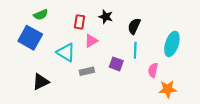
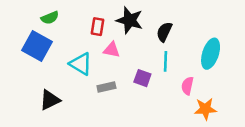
black star: (106, 17) -> (130, 20), size x1.5
pink triangle: (91, 41) -> (112, 50), turned 40

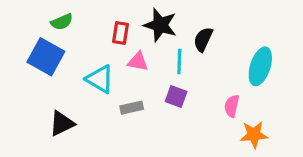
cyan line: (166, 61) -> (179, 62), moved

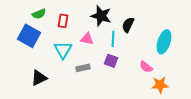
red rectangle: (121, 33) -> (63, 21), moved
cyan triangle: (100, 79) -> (63, 50), turned 30
pink semicircle: (232, 106) -> (146, 67), turned -64

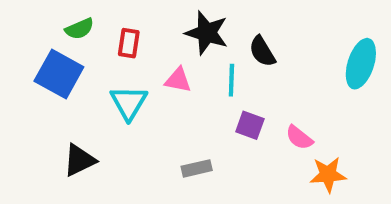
black semicircle: (128, 25) -> (262, 51), turned -56
cyan ellipse: (164, 42) -> (361, 64), moved
purple square: (111, 61) -> (250, 125), moved
gray rectangle: (83, 68) -> (197, 168), moved

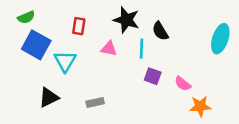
green semicircle: (79, 29) -> (26, 17), moved
cyan triangle: (129, 103) -> (65, 61), moved
gray rectangle: (197, 168) -> (95, 102), moved

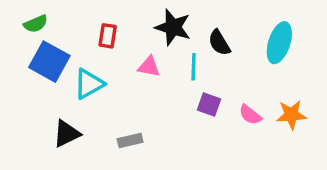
cyan ellipse: (220, 39) -> (279, 43), moved
cyan triangle: (65, 61) -> (89, 84), turned 30
orange star: (200, 106) -> (291, 115), moved

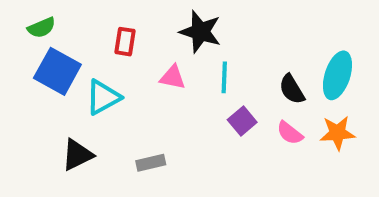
black semicircle: (219, 43) -> (292, 89), moved
cyan ellipse: (279, 43) -> (337, 75), moved
purple square: (209, 104) -> (242, 121), turned 30

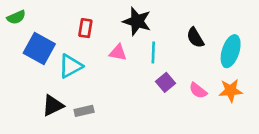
green semicircle: (42, 28) -> (16, 17), moved
black semicircle: (292, 89) -> (195, 38), moved
gray rectangle: (151, 163) -> (84, 111), moved

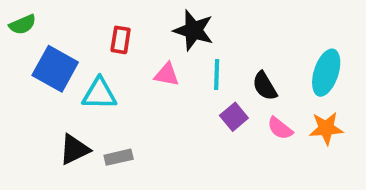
black semicircle: (195, 38) -> (265, 86), moved
cyan triangle: (70, 66) -> (99, 94), turned 30

